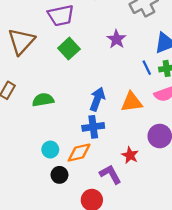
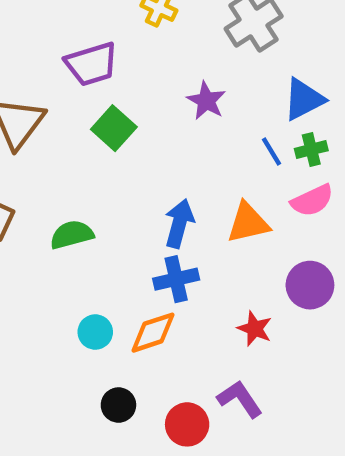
purple L-shape: (110, 174) -> (240, 399), moved
black circle: (59, 175) -> (118, 405), moved

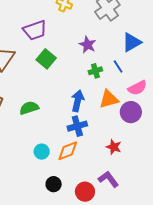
green cross: (311, 150) -> (95, 71), moved
purple circle: (310, 285) -> (131, 112), moved

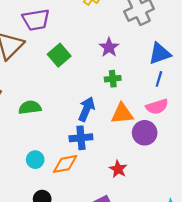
purple trapezoid: (35, 30) -> (36, 20), moved
blue line: (118, 66) -> (159, 79), moved, turned 40

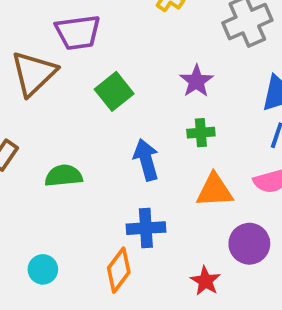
blue arrow: (86, 109) -> (146, 160), moved, turned -40
purple circle: (145, 133) -> (249, 244), moved
cyan circle: (35, 160) -> (43, 269), moved
orange diamond: (65, 164) -> (119, 270), turned -44

